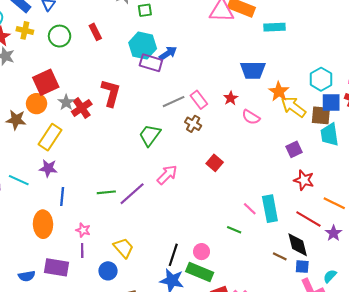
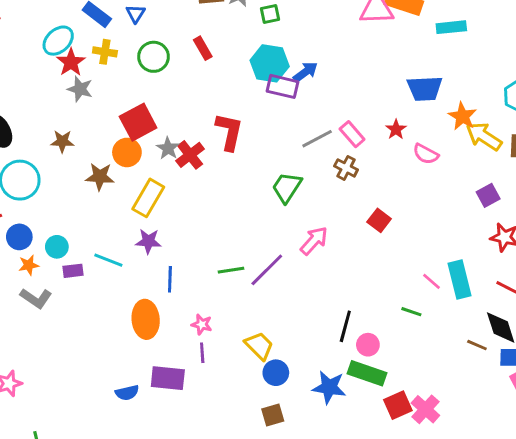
black line: (173, 255) -> (345, 326), moved
blue circle: (108, 271) -> (276, 373), moved

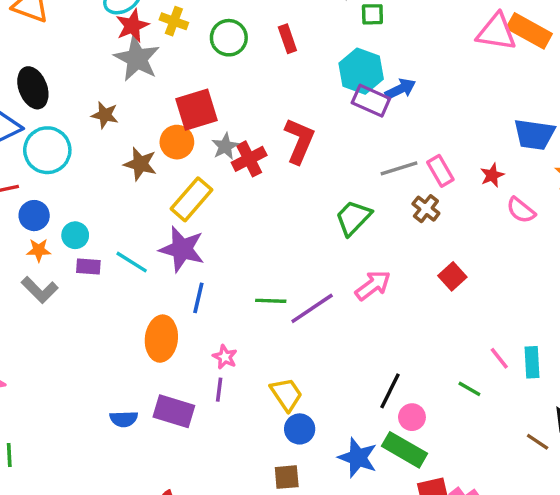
gray star: (80, 89) -> (137, 59), size x1.5
purple star: (148, 241) -> (182, 249), size x1.5
cyan rectangle: (460, 279) -> (532, 362), size x0.7

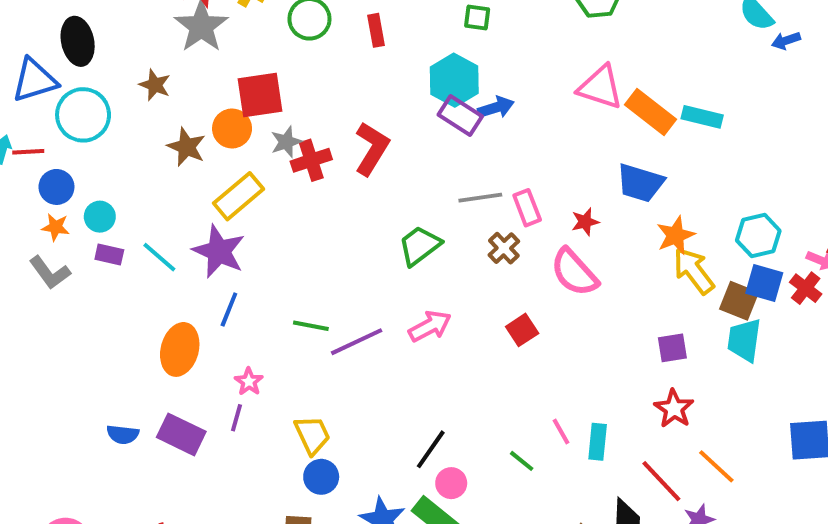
orange rectangle: (529, 31) -> (650, 112), moved
pink triangle: (496, 32) -> (600, 87), moved
pink semicircle: (521, 210) -> (574, 272), moved, size x1.5

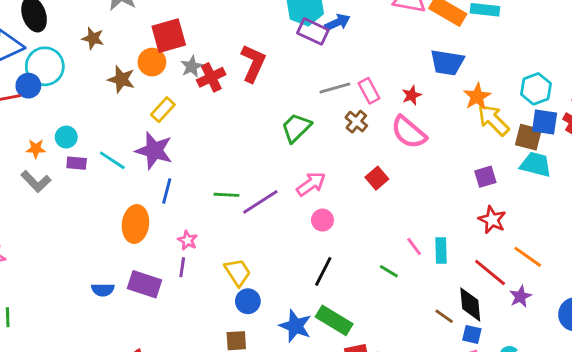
blue circle: (56, 187) -> (28, 86), moved
yellow rectangle: (238, 196) -> (163, 110), size x0.7
cyan trapezoid: (744, 340) -> (536, 164), turned 104
pink circle: (451, 483) -> (322, 220), moved

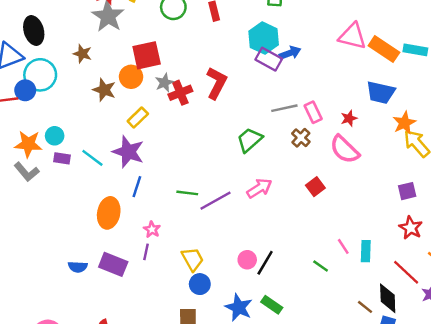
orange star: (36, 149) -> (28, 144), size x1.6
pink circle: (322, 220) -> (247, 260), moved
green rectangle: (334, 320) -> (272, 305), size x0.7

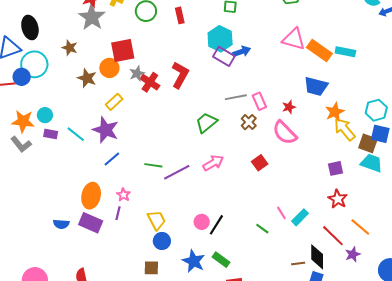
red cross: (180, 93) -> (150, 82), turned -36
blue line: (137, 187) -> (112, 159), turned 30
orange ellipse: (109, 213) -> (91, 196), moved
cyan rectangle: (366, 251) -> (300, 217), turned 42
brown line: (365, 307) -> (298, 263), turned -48

